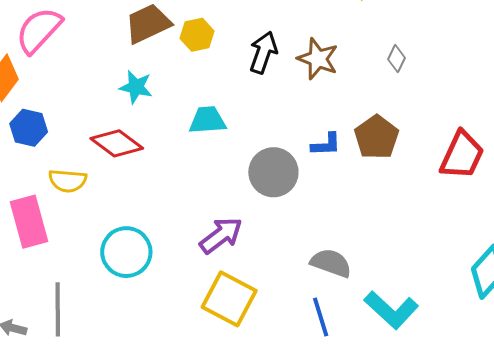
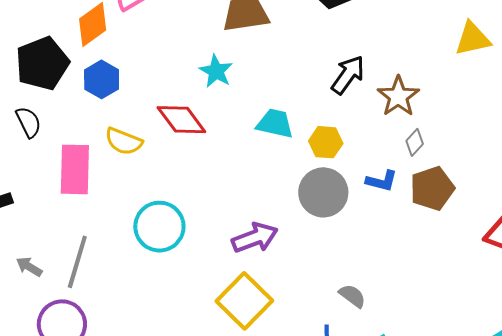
yellow hexagon: (197, 35) -> (326, 142), moved
gray diamond: (397, 59) -> (415, 142), moved
gray semicircle: (331, 263) -> (352, 296), size x0.7

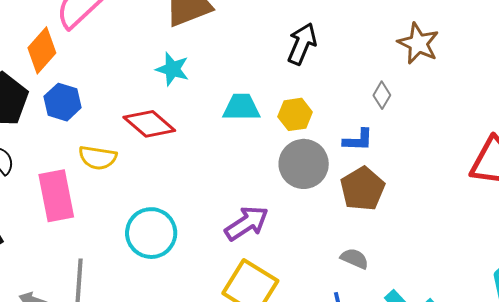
brown star: (398, 96) -> (418, 43), moved
brown pentagon: (432, 188) -> (363, 189), moved

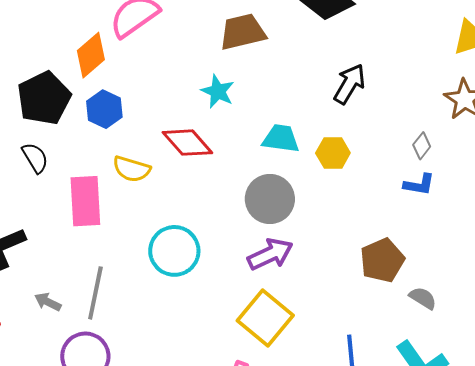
blue L-shape: (358, 140) -> (419, 185), moved
gray circle: (304, 164) -> (270, 199), moved
brown pentagon: (363, 189) -> (382, 260), moved
gray semicircle: (354, 259) -> (423, 298), moved

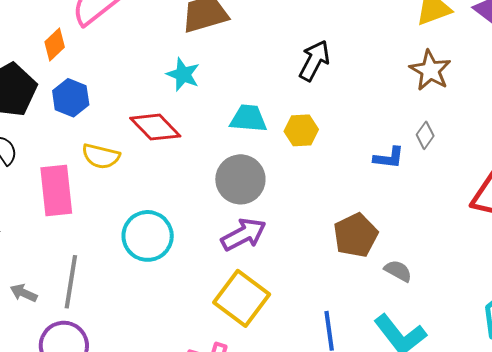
orange diamond: (91, 55) -> (55, 44), size x0.7
gray diamond: (422, 146) -> (425, 135), moved

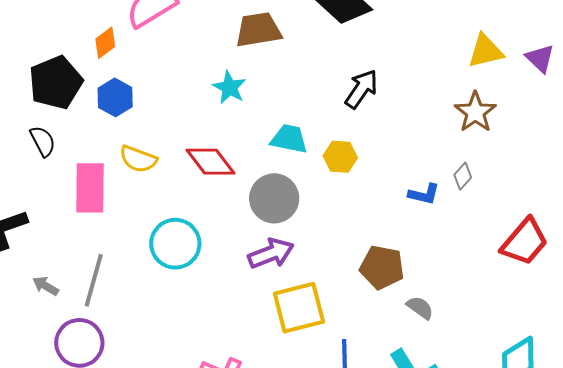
red diamond: (155, 127) -> (210, 162), moved
brown pentagon: (356, 235) -> (382, 267), turned 30
yellow square: (242, 298) -> (299, 308), moved, turned 32

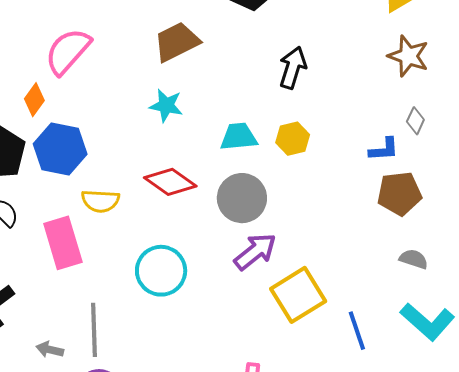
blue hexagon: (115, 97) -> (60, 149), size x1.4
brown pentagon: (382, 267) -> (399, 193), moved

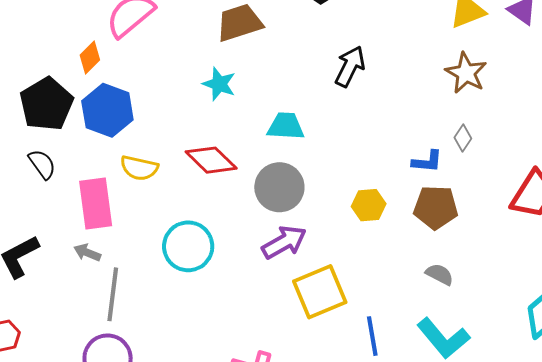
yellow hexagon: (293, 139) -> (369, 205), moved
gray arrow: (50, 350) -> (87, 253), moved

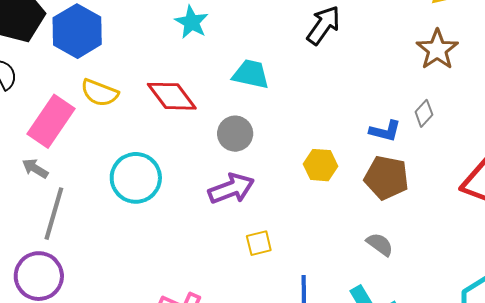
gray circle: (279, 187) -> (235, 134), size x0.7
pink rectangle: (96, 203) -> (51, 121), turned 33
yellow square: (320, 292) -> (259, 243), size x0.5

